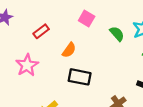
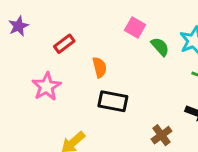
pink square: (87, 19) -> (135, 28), moved
orange semicircle: (69, 50) -> (100, 67), turned -49

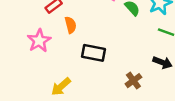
orange semicircle: (100, 67) -> (71, 25), moved

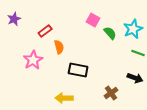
yellow arrow: (61, 87) -> (64, 98), moved, turned 42

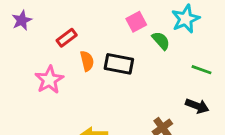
pink square: (93, 20) -> (136, 22), turned 32
cyan star: (133, 29) -> (186, 19), moved
black rectangle: (78, 70) -> (119, 64), moved

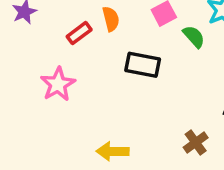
orange semicircle: (87, 61) -> (111, 19), moved

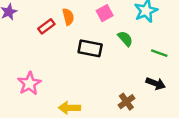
green semicircle: (194, 37) -> (125, 39), moved
pink star: (58, 84) -> (29, 83), moved

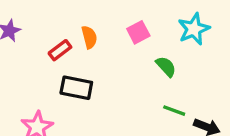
black rectangle: (90, 48) -> (76, 88), moved
green line: (159, 53) -> (174, 111), moved

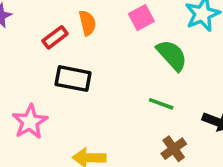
green semicircle: (166, 67) -> (172, 55), size x1.4
green line: (174, 111) -> (161, 104), moved

